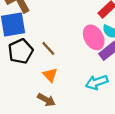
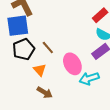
pink ellipse: (94, 37) -> (72, 64), moved
orange triangle: (50, 75) -> (40, 70), moved

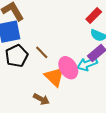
orange triangle: (40, 70) -> (54, 77), moved, size x1.5
cyan arrow: (89, 78) -> (87, 64), moved

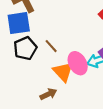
brown arrow: (41, 99) -> (48, 94), turned -56

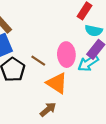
pink ellipse: (78, 63) -> (66, 55), moved, turned 40

